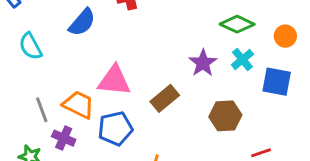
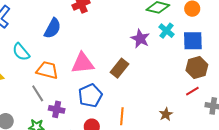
orange trapezoid: (79, 105) -> (47, 70), moved
brown hexagon: (225, 116) -> (197, 67), moved

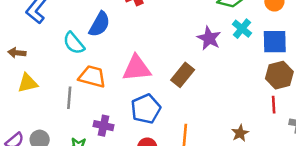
cyan semicircle: (21, 52) -> (74, 43), moved
red line: (192, 91) -> (274, 105), turned -64
gray line: (38, 93) -> (69, 98), moved, turned 36

